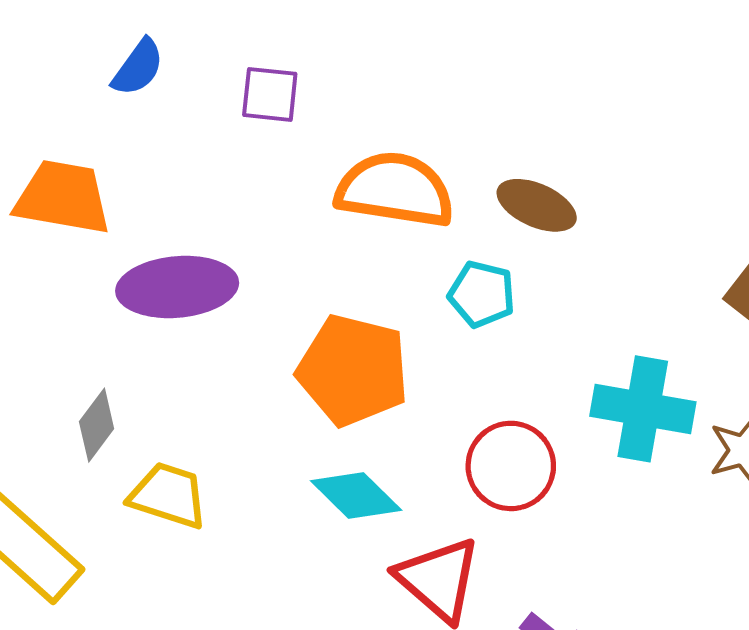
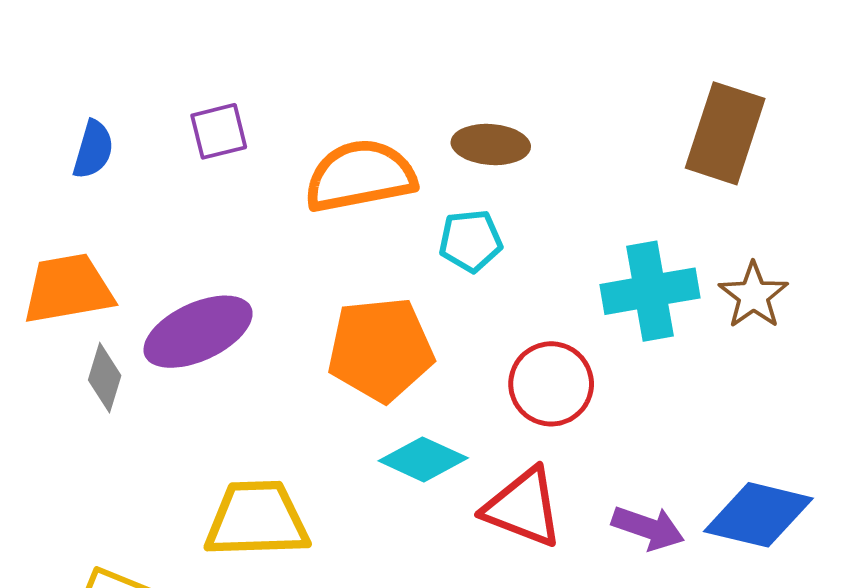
gray diamond: (97, 425) -> (105, 378), moved
yellow trapezoid: (168, 495) -> (257, 519), size x1.4

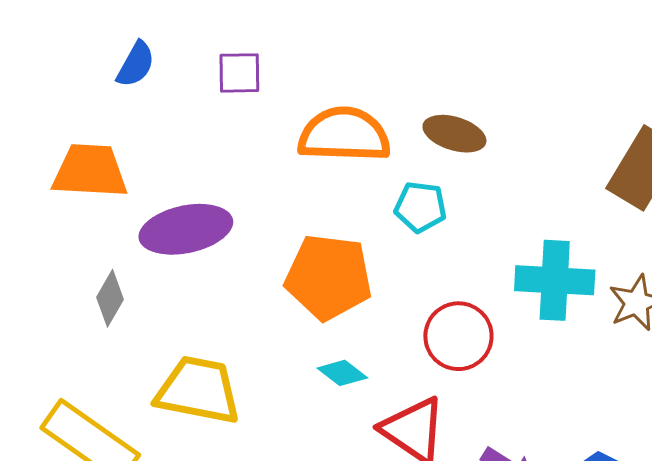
gray diamond: (105, 378) -> (110, 298), moved
cyan diamond: (423, 459) -> (342, 373), size x0.7

